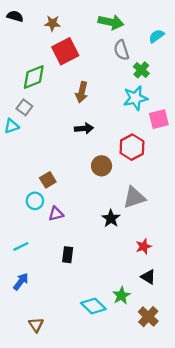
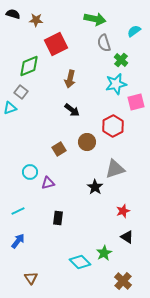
brown star: (52, 23) -> (36, 20), moved
black arrow: (84, 128) -> (72, 110), turned 42
brown square: (48, 180) -> (59, 149), moved
brown cross: (148, 317) -> (123, 281), moved

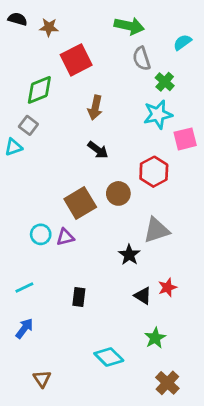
brown square: (59, 149) -> (80, 203), size x1.6
purple triangle: (48, 183) -> (65, 237), moved
black triangle: (127, 237) -> (143, 296), moved
green star: (104, 253) -> (155, 338), moved

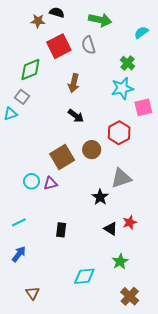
black semicircle: (18, 19) -> (57, 12), moved
gray semicircle: (142, 59) -> (88, 45), moved
cyan diamond: (109, 357) -> (84, 276), turned -50

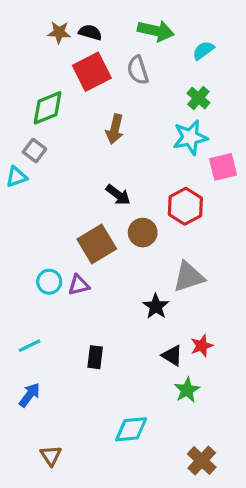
black semicircle: (57, 12) -> (90, 32), moved
cyan semicircle: (141, 32) -> (203, 50), moved
black arrow: (76, 116) -> (118, 195), moved
green star: (120, 261) -> (187, 390), moved

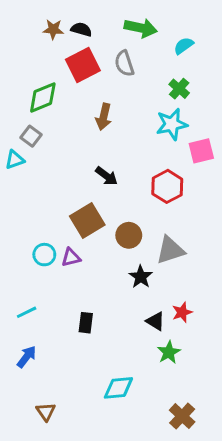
brown circle: (143, 233) -> (129, 235), moved

